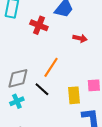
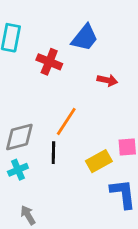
black line: (42, 89) -> (53, 153), turned 49
yellow rectangle: (74, 95) -> (99, 161), turned 66

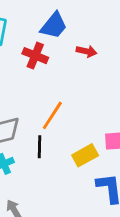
blue trapezoid: (85, 38) -> (54, 26), moved
red arrow: (107, 80) -> (87, 51), moved

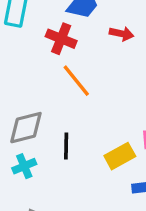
orange line: (52, 115) -> (76, 81), moved, turned -72

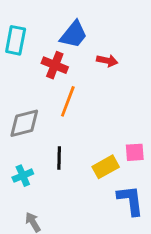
orange line: (76, 81) -> (68, 101), turned 60
gray diamond: (26, 128) -> (24, 123), moved

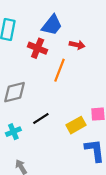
orange line: (68, 101) -> (60, 70), moved
black line: (59, 158) -> (41, 118), turned 56

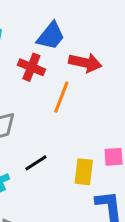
red arrow: (77, 45) -> (85, 63), size x1.5
yellow rectangle: (76, 125) -> (84, 172), turned -54

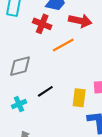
orange line: (61, 97) -> (63, 45), turned 40

